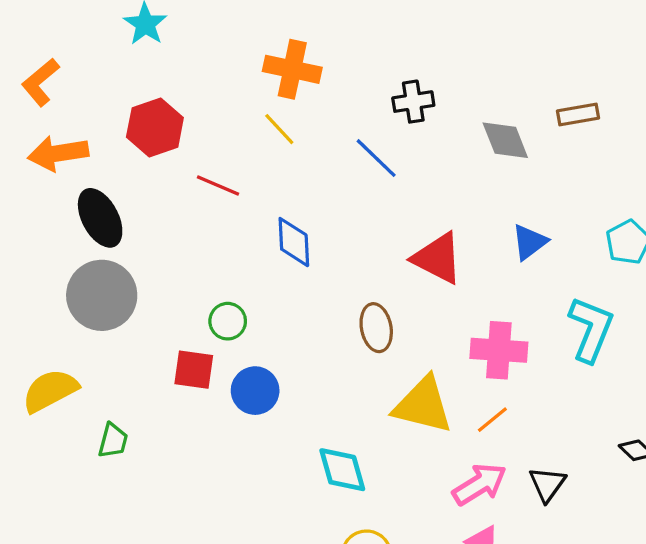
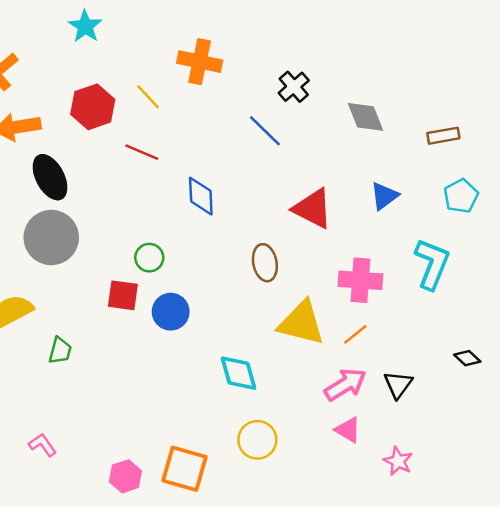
black cross: (413, 102) -> (294, 87), turned -32
brown rectangle: (578, 115) -> (443, 136), moved
yellow line: (279, 129) -> (148, 97), moved

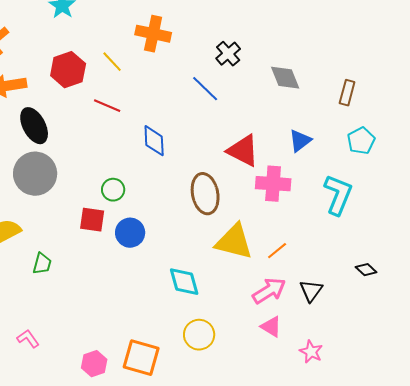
brown rectangle: (443, 136) -> (347, 93), turned -65
brown ellipse: (265, 263) -> (205, 194), size x1.4
pink cross: (360, 280) -> (273, 184), moved

